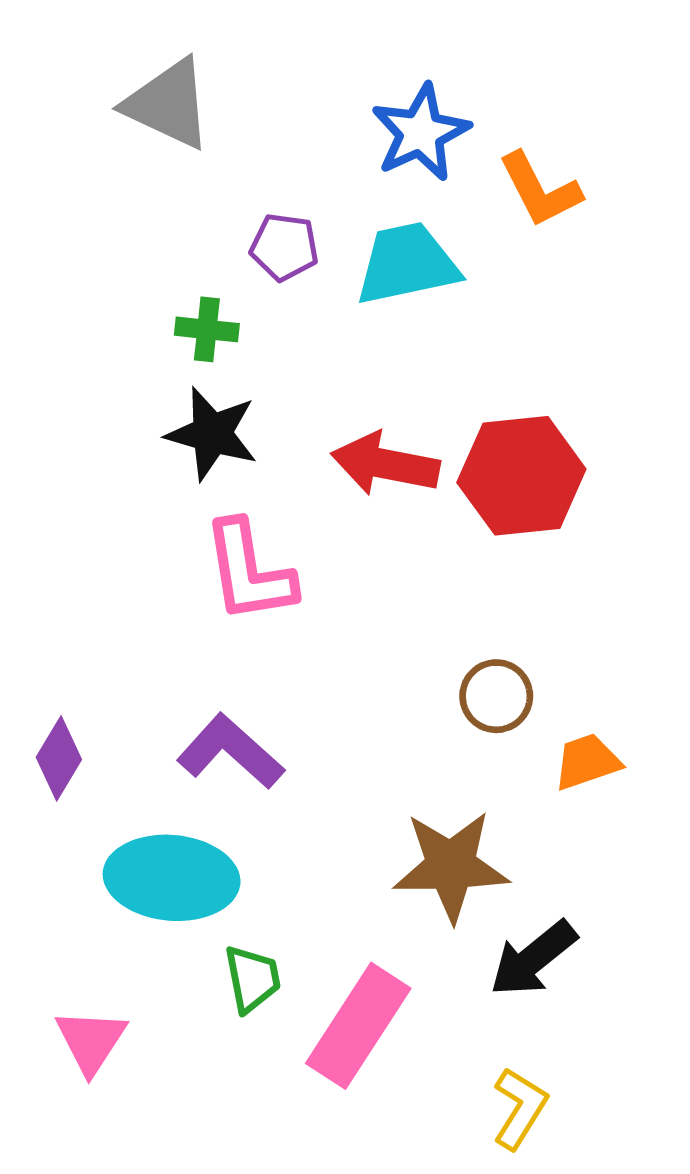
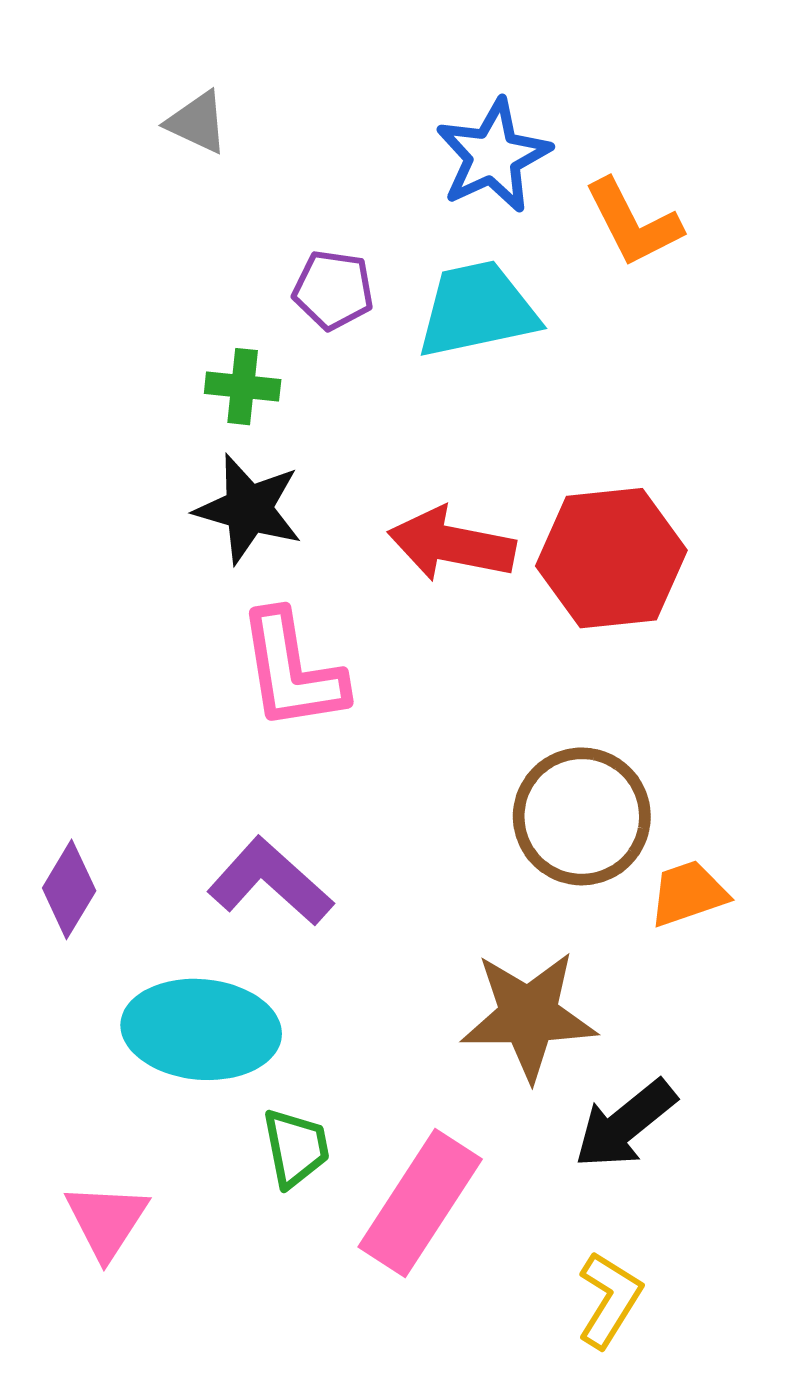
gray triangle: (168, 104) -> (197, 122), size x0.6
brown circle: (496, 696) -> (582, 816), size x1.6

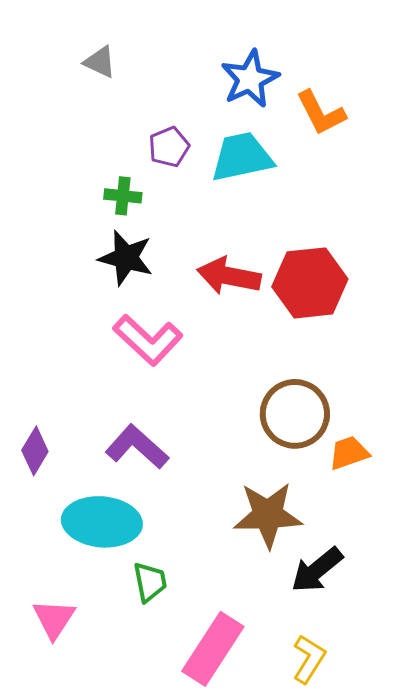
purple pentagon: (333, 290) -> (169, 147), turned -30
pink L-shape: (292, 671) -> (148, 340), turned -38
pink rectangle: (420, 1203) -> (213, 649), moved

